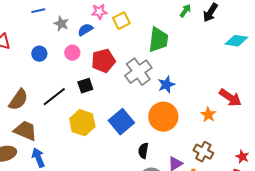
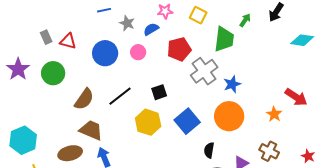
green arrow: (185, 11) -> (245, 20), moved
yellow square: (121, 21) -> (198, 15), moved, turned -36
blue circle: (39, 54) -> (105, 53), size x1.6
red pentagon: (103, 61) -> (179, 49), moved
black square: (85, 86) -> (159, 92), moved

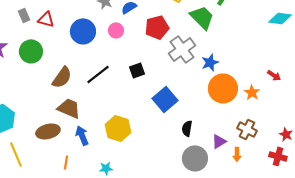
green trapezoid: (224, 39) -> (202, 17), turned -52
red arrow: (296, 97) -> (274, 75), size x0.6
orange circle: (229, 116) -> (223, 88), moved
yellow hexagon: (148, 122) -> (118, 128), moved

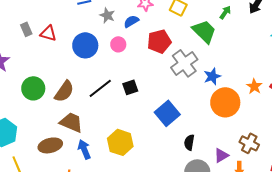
green circle: (31, 51) -> (33, 88), moved
black square: (137, 70) -> (130, 87), moved
orange star: (252, 92) -> (254, 86), moved

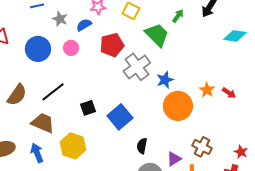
black square: (130, 87) -> (88, 108), moved
brown trapezoid: (71, 122) -> (43, 123), moved

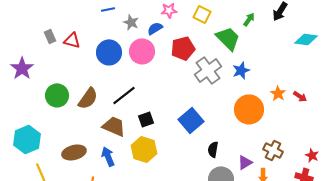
pink circle: (71, 48) -> (142, 51), size x1.6
blue star: (165, 80) -> (241, 70), moved
black square: (88, 108) -> (146, 119), moved

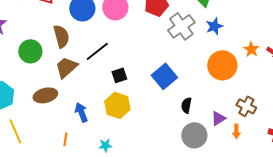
brown semicircle: (88, 98) -> (61, 36), moved, turned -50
brown trapezoid: (114, 126) -> (66, 67), moved, turned -65
brown ellipse: (74, 152) -> (45, 95), moved

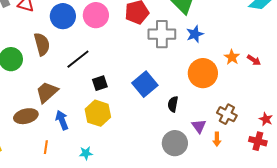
gray cross: (181, 26) -> (162, 34), turned 36
brown trapezoid: (66, 67) -> (47, 92), moved
brown ellipse: (45, 95) -> (26, 116), moved
black semicircle: (186, 105) -> (173, 104), moved
purple triangle: (218, 118) -> (199, 126), turned -35

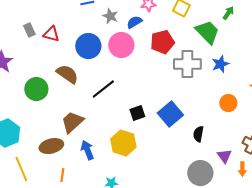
brown semicircle: (42, 44) -> (67, 74), turned -40
orange circle: (203, 73) -> (228, 103), size x0.6
black square: (100, 83) -> (137, 113), moved
orange line: (46, 147) -> (62, 175), moved

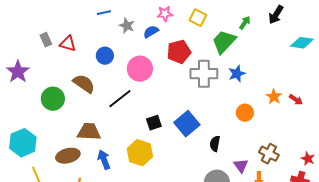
green trapezoid: (207, 32) -> (224, 42), turned -92
pink circle: (121, 45) -> (140, 69), moved
blue circle: (88, 46) -> (105, 56), size x0.7
brown trapezoid: (72, 122) -> (89, 132), turned 45

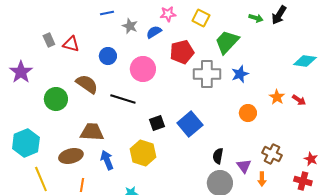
green arrow: (245, 23) -> (256, 18), moved, turned 72
cyan diamond: (302, 43) -> (305, 61), moved
black line: (120, 99) -> (123, 99), turned 55
black semicircle: (215, 144) -> (218, 156), moved

